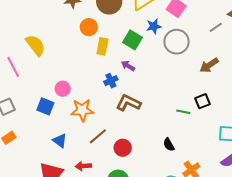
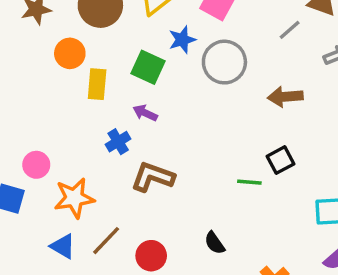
brown arrow: (209, 65) -> (285, 97), turned 36
blue triangle: (60, 141) -> (63, 246), moved
black semicircle: (169, 145) -> (215, 243), moved

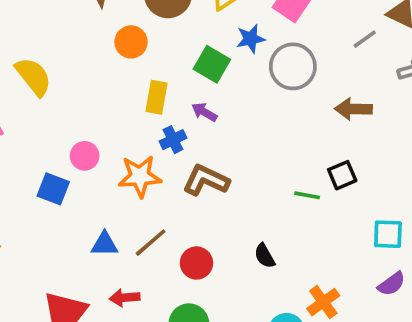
yellow rectangle: (97, 84) -> (157, 97), moved
orange star: (74, 198) -> (140, 176), moved
blue triangle: (63, 246) -> (105, 244), turned -36

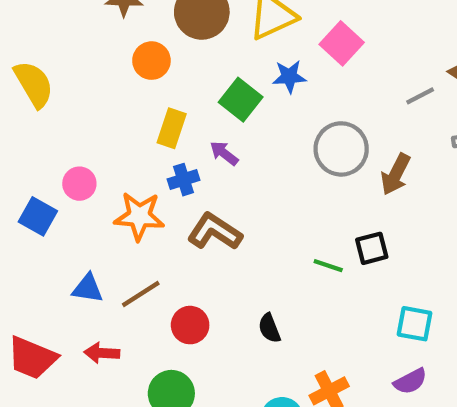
gray circle: (293, 66) -> (341, 149), moved
brown arrow: (353, 109) -> (396, 174), turned -72

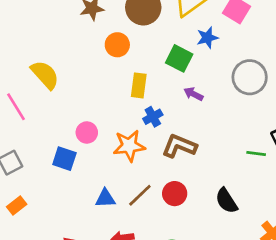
purple arrow: (224, 153) -> (193, 94), moved
red circle: (190, 325) -> (175, 194), moved
black semicircle: (269, 328) -> (226, 201), size x1.4

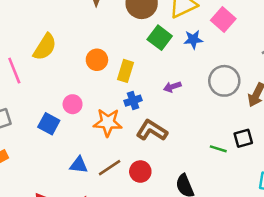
orange circle: (117, 45) -> (97, 60), moved
green square: (179, 58) -> (160, 38), moved
yellow semicircle: (45, 75) -> (45, 47), turned 64
purple arrow: (193, 94) -> (172, 87), turned -56

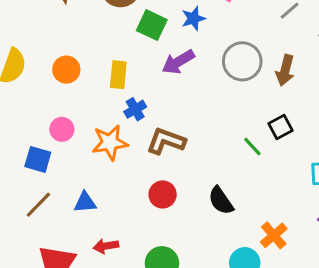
orange circle: (97, 60) -> (66, 70), moved
purple arrow: (172, 87) -> (178, 62), moved, size x1.5
green line: (218, 149) -> (252, 146), turned 42
brown line: (110, 168) -> (38, 205), moved

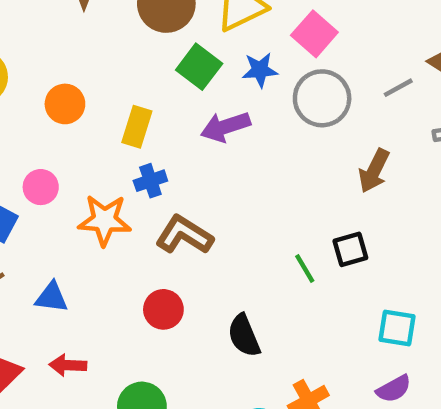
gray circle: (242, 61) -> (322, 98), moved

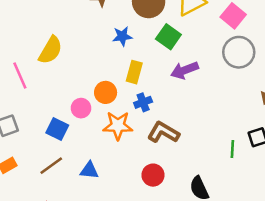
blue star: (260, 70) -> (122, 36), moved
orange circle: (65, 104) -> (106, 92), moved
green line: (305, 269) -> (232, 149), turned 36

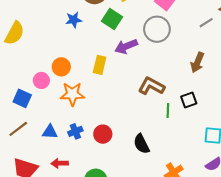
gray circle: (239, 52) -> (157, 29), moved
yellow rectangle: (134, 72) -> (100, 65), moved
blue cross: (143, 102) -> (75, 131), moved
brown L-shape: (163, 132) -> (151, 86), moved

